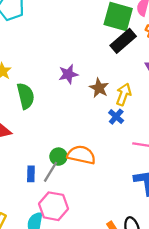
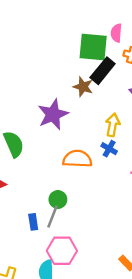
purple star: (68, 74) -> (53, 114), size x1.5
brown star: (99, 88) -> (83, 87), moved
orange semicircle: (81, 155) -> (77, 159), moved

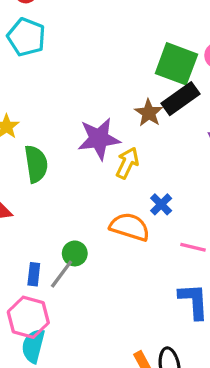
yellow arrow: (113, 125) -> (127, 163), moved
orange semicircle: (77, 159) -> (130, 227), moved
pink hexagon: (62, 251) -> (28, 317), moved

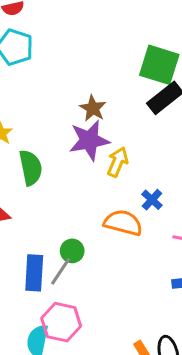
brown star: (149, 113) -> (93, 108), moved
blue rectangle: (34, 274) -> (34, 273), size x1.6
pink hexagon: (28, 317) -> (61, 322), moved

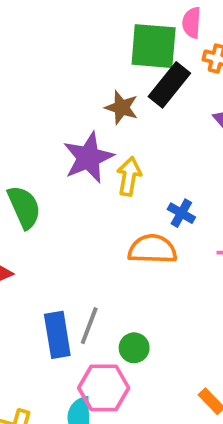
brown star: (93, 108) -> (122, 108), moved
green circle: (72, 251) -> (134, 348), moved

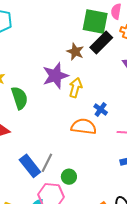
blue rectangle: (57, 335) -> (30, 166), turned -35

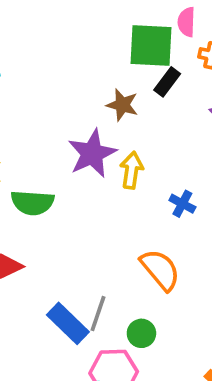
black rectangle: (101, 42) -> (167, 82), size x0.7
green semicircle: (20, 98) -> (32, 203), turned 120
orange semicircle: (84, 127) -> (160, 270), moved, turned 50

